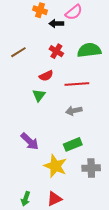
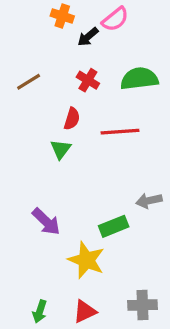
black arrow: (56, 24) -> (88, 37), turned -40
red semicircle: (46, 76) -> (72, 119), turned -48
gray arrow: (74, 111) -> (149, 201), moved
gray cross: (91, 168) -> (143, 305), moved

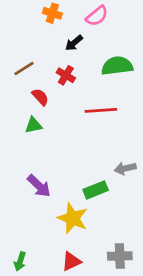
black arrow: (88, 37) -> (74, 43), moved
red cross: (88, 80) -> (66, 75), moved
red semicircle: (72, 119) -> (40, 97), moved, turned -60
green triangle: (61, 149) -> (33, 125), moved, turned 42
green arrow: (40, 311) -> (20, 261), moved

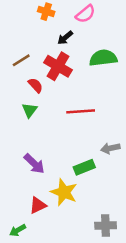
red cross: (66, 75) -> (58, 66), size x1.6
red line: (101, 110) -> (81, 111), moved
green triangle: (33, 125) -> (30, 110), turned -42
green arrow: (20, 261) -> (18, 230), turned 42
red triangle: (71, 261) -> (38, 205), moved

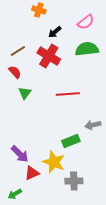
pink semicircle: (85, 14) -> (86, 22), moved
red semicircle: (35, 85) -> (15, 72), moved
purple arrow: (34, 164) -> (20, 154), moved
gray cross: (106, 225) -> (74, 181), moved

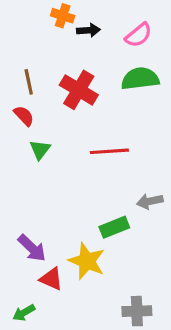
black arrow: (55, 32) -> (88, 30), moved, turned -144
brown line: (18, 51) -> (29, 82), turned -70
red triangle: (32, 173) -> (51, 279), turned 49
gray cross: (74, 181) -> (137, 311), moved

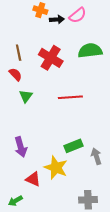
pink semicircle: (138, 35) -> (78, 15), moved
gray arrow: (150, 201) -> (96, 156), moved, turned 84
purple arrow: (32, 248) -> (21, 147), moved, turned 30

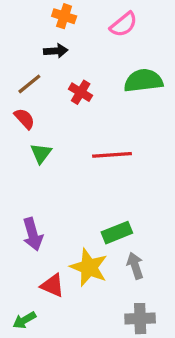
black arrow: (57, 19) -> (56, 51), moved
brown line: (19, 53) -> (29, 84), turned 63
red cross: (51, 58) -> (81, 92), size x0.6
gray arrow: (96, 156) -> (135, 266), moved

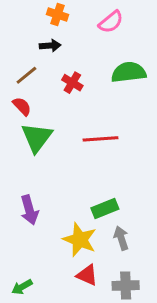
green triangle: (41, 153) -> (37, 137), size x1.6
red triangle: (53, 285) -> (87, 275), moved

